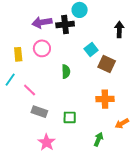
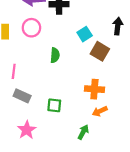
black arrow: (119, 29) -> (118, 26), moved
pink line: (30, 90) -> (14, 71), turned 48
orange arrow: (122, 123) -> (100, 111), moved

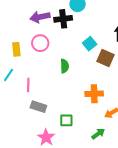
orange cross: (94, 89) -> (94, 94), moved
green square: (54, 105) -> (66, 120), moved
green arrow: (83, 132) -> (98, 134), turned 32

